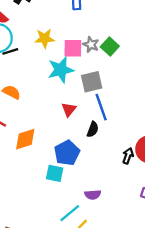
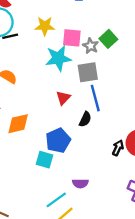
gray star: (91, 45) -> (91, 46), moved

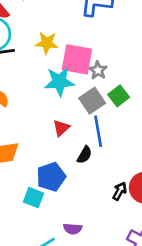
pink square: (72, 38) -> (77, 59), size x1.4
green square: (108, 39) -> (119, 96), moved
gray square: (88, 72) -> (92, 101), turned -30

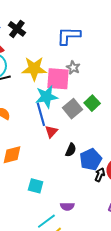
yellow star: (47, 43) -> (34, 69), size x1.4
gray star: (98, 70) -> (73, 67), moved
blue line: (98, 131) -> (41, 114), moved
blue pentagon: (51, 177) -> (91, 159), moved

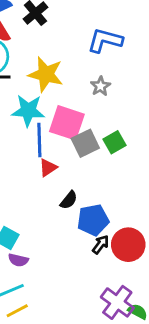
pink square: (58, 79) -> (67, 123), moved
cyan star: (46, 97) -> (28, 111), moved
purple semicircle: (67, 206) -> (18, 260), moved

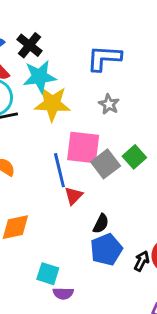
cyan star: (28, 111) -> (40, 77), moved
blue pentagon: (93, 220) -> (106, 249), moved

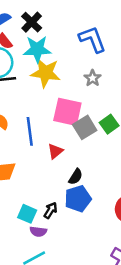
blue L-shape: (104, 58) -> (92, 39), turned 60
blue line: (59, 170) -> (30, 131), moved
black arrow: (142, 261) -> (50, 210), moved

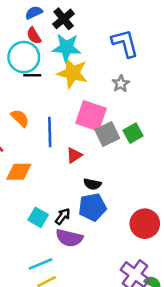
black semicircle: (76, 177) -> (92, 184), turned 63
purple semicircle: (38, 232) -> (69, 238), moved, size x1.5

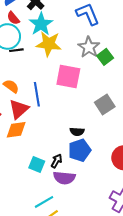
cyan star: (66, 48) -> (41, 24), turned -30
gray star: (121, 84) -> (89, 47), size x1.5
green square: (133, 133) -> (105, 57), moved
gray square: (107, 134) -> (105, 104), moved
red triangle: (74, 155) -> (19, 109), moved, size x1.5

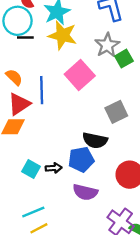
pink square: (68, 77) -> (80, 75), turned 30
black semicircle: (77, 132) -> (95, 140), moved, size x1.5
black arrow: (57, 161) -> (54, 168), turned 48
purple semicircle: (64, 178) -> (85, 192), moved

